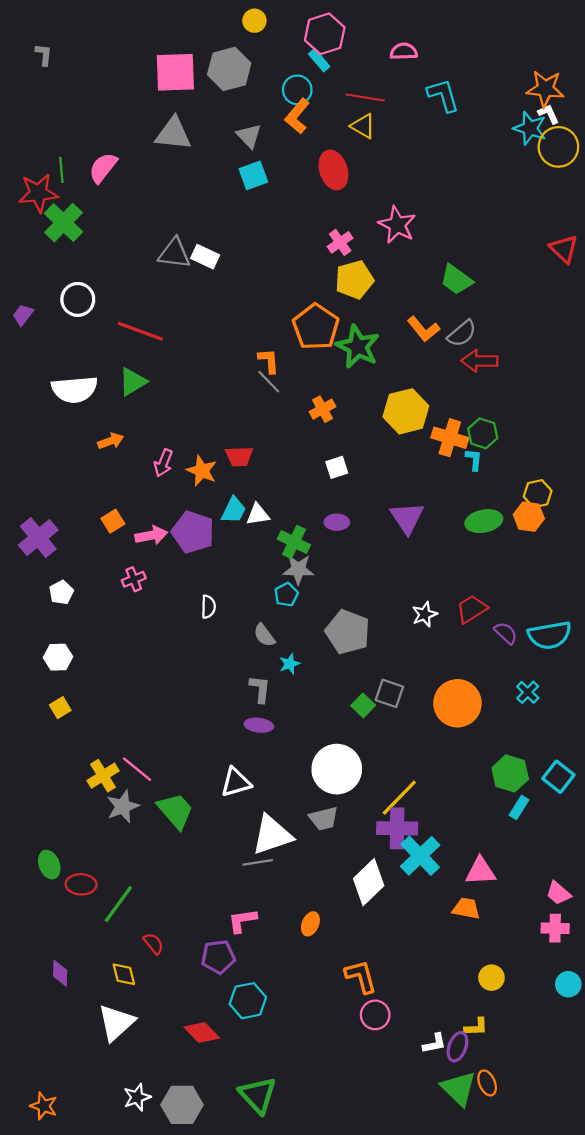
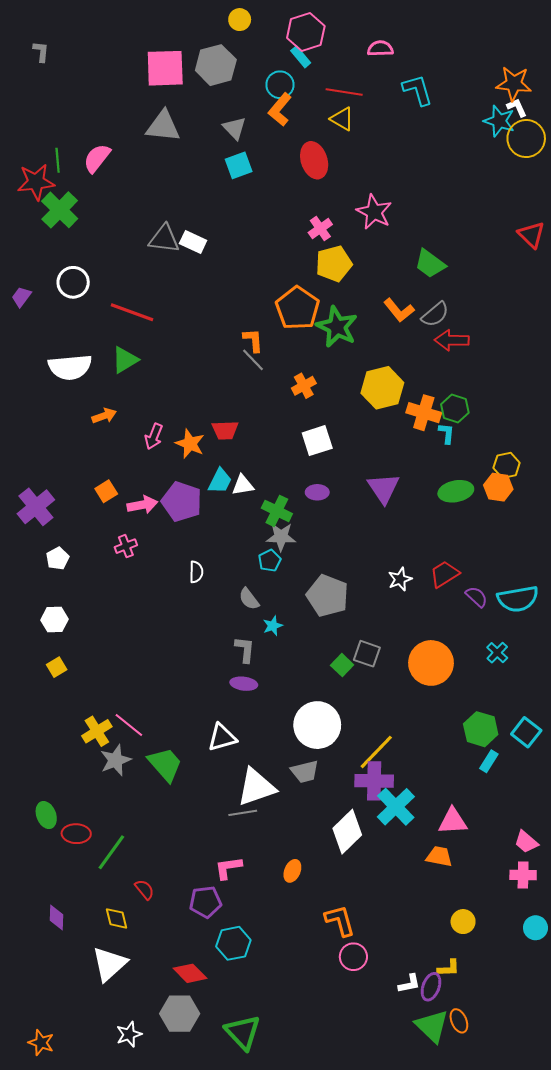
white square: (337, 467) -> (317, 441), size x1.4
gray hexagon: (182, 1105) -> (180, 1014), moved

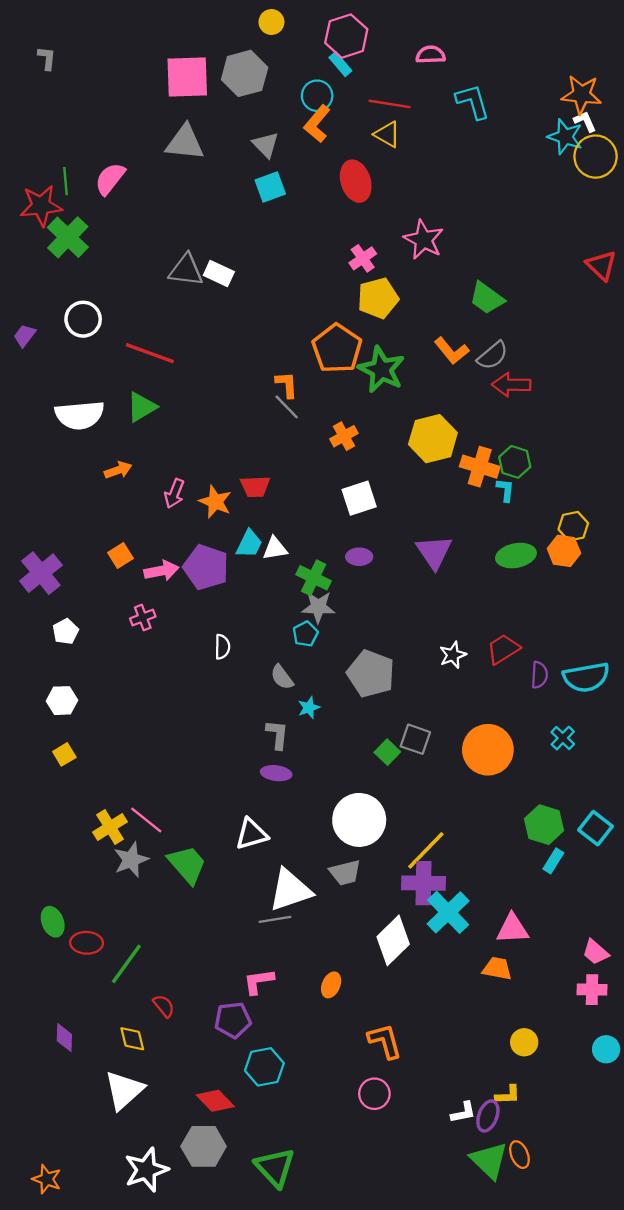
purple semicircle: (477, 597) -> (539, 675), turned 50
pink circle: (353, 957) -> (374, 1094), moved
white star: (129, 1034) -> (146, 1170), size x1.5

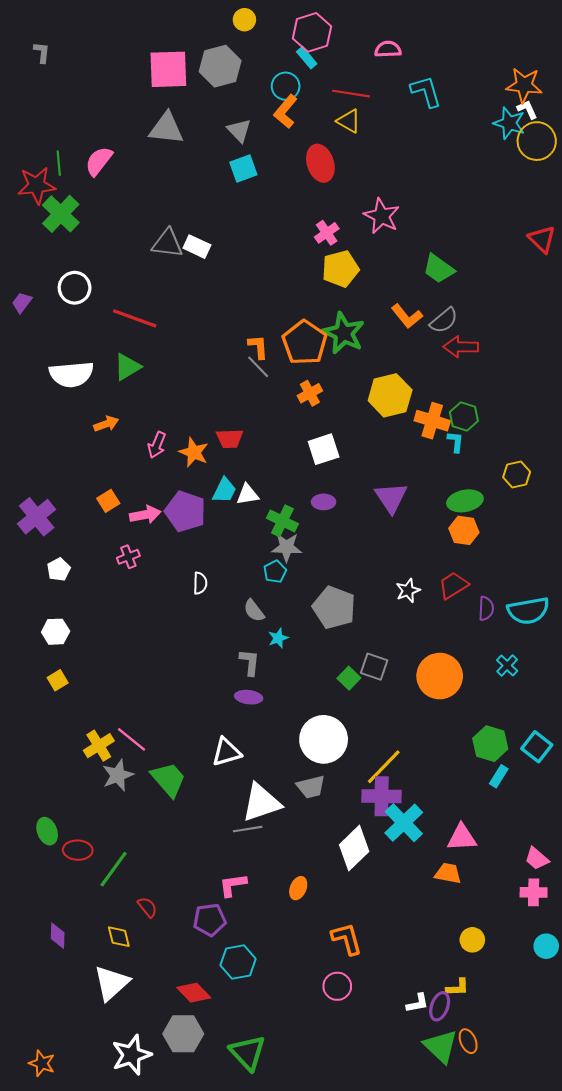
orange pentagon: (337, 348) -> (305, 343), moved
orange hexagon: (564, 551) -> (464, 530), moved

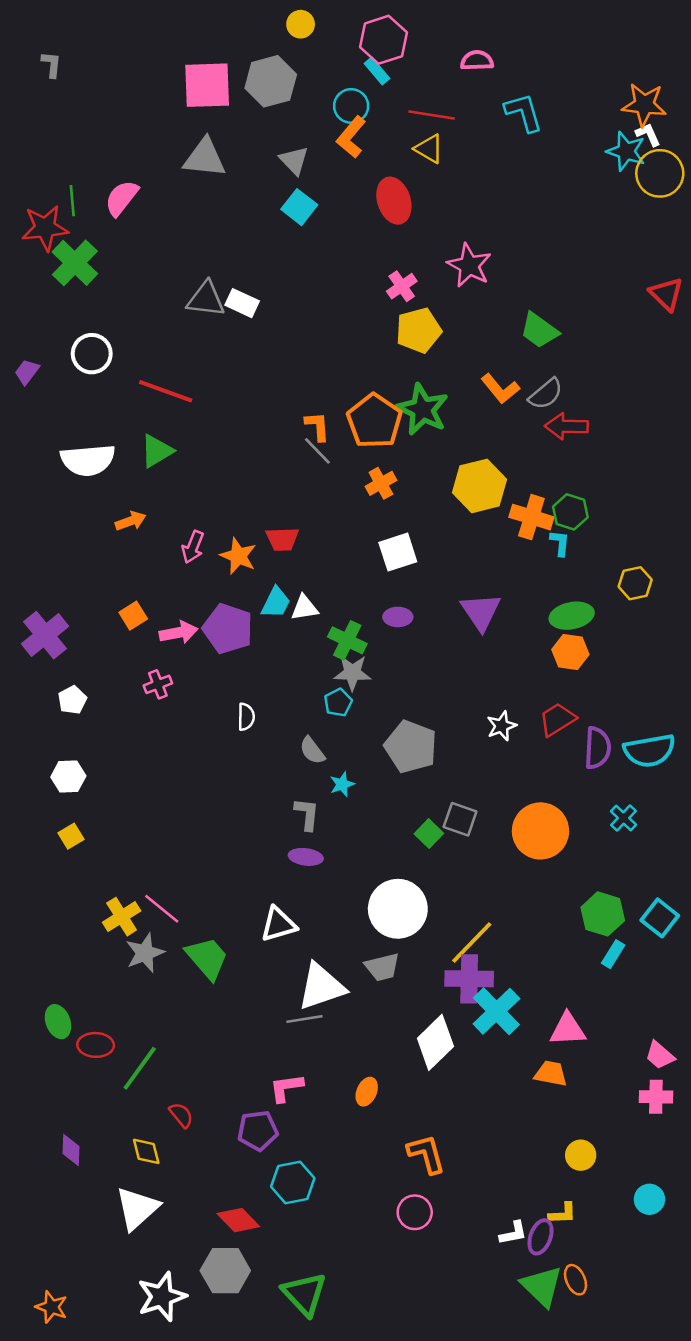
cyan square: (243, 168) -> (299, 207), turned -32
purple semicircle: (486, 609) -> (598, 748), size x1.4
cyan circle: (546, 946) -> (649, 1199), moved

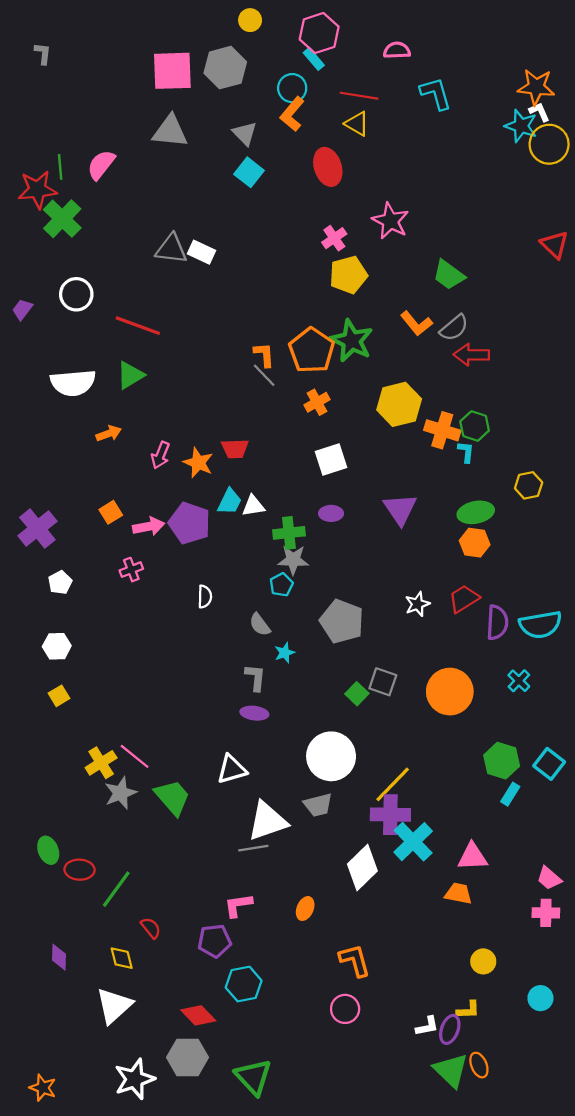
green cross: (347, 640) -> (289, 533), turned -32

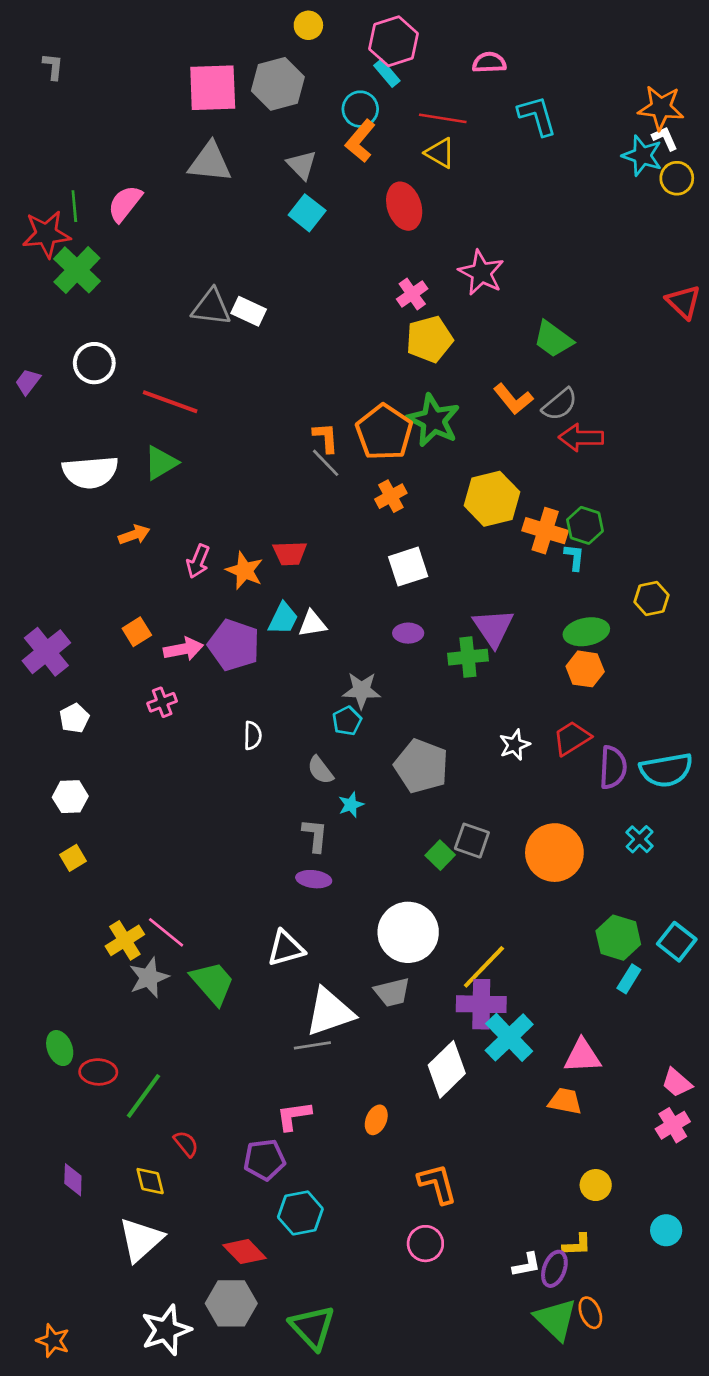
yellow circle: (549, 144) -> (677, 178), size x0.7
green cross: (289, 533) -> (468, 657), moved
pink cross: (546, 913) -> (673, 1125), turned -32

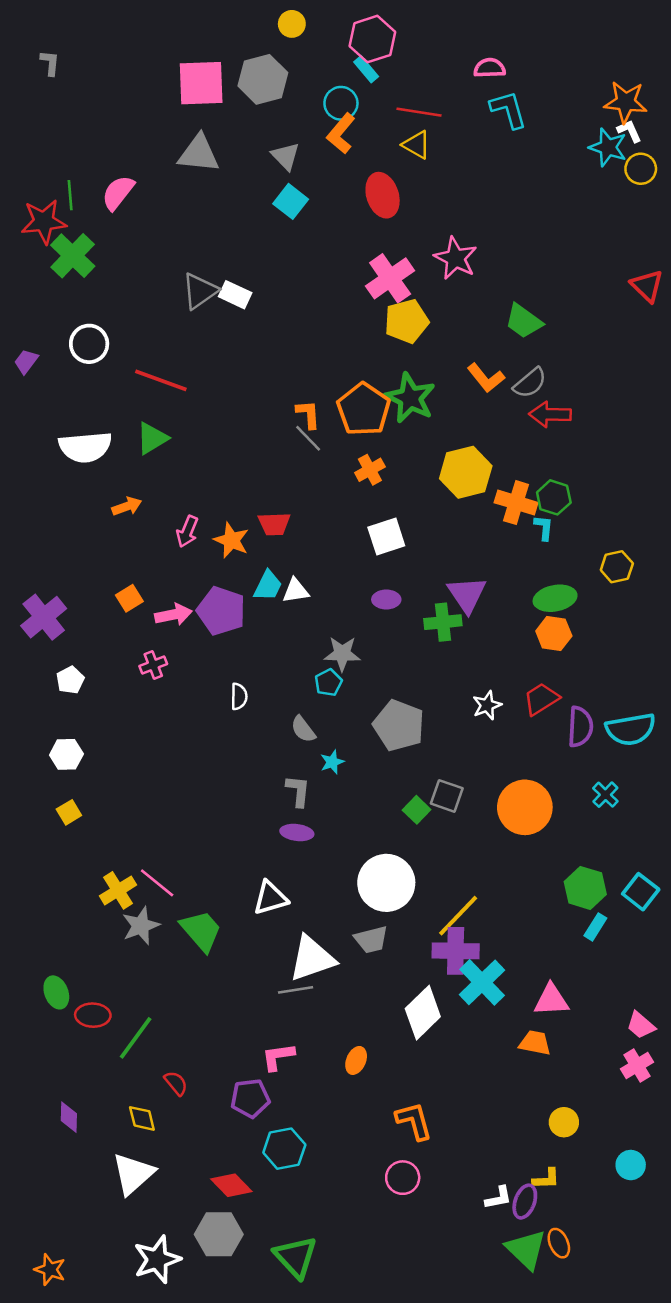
pink semicircle: (489, 63) -> (490, 68), moved
pink cross: (412, 294) -> (390, 278), size x1.6
gray triangle: (211, 307) -> (200, 291), turned -42

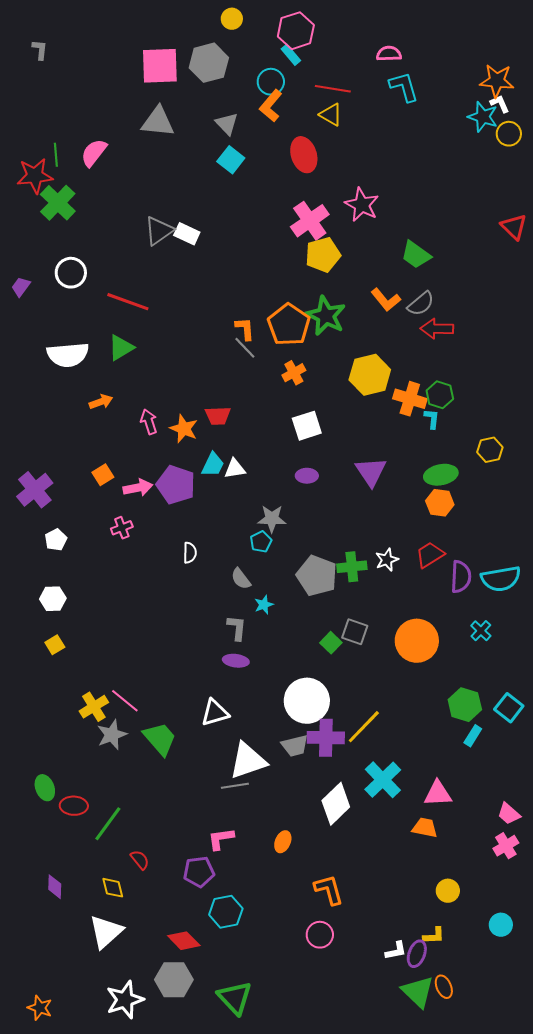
pink arrow: (187, 531) -> (149, 422), turned 140
green cross: (443, 622) -> (352, 567), moved
purple cross: (456, 951) -> (326, 738), moved

